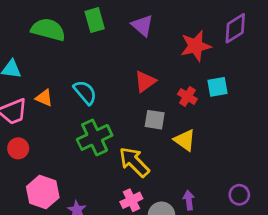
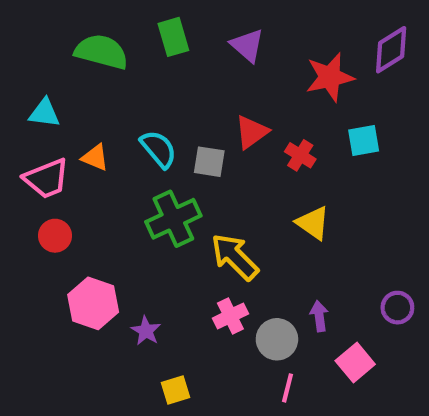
red cross: (187, 96) -> (300, 155), moved
gray square: (155, 120) -> (209, 162), moved

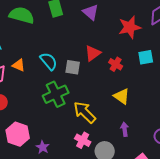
pink cross: (230, 316) -> (83, 140), turned -35
purple arrow: (319, 316) -> (125, 129), moved

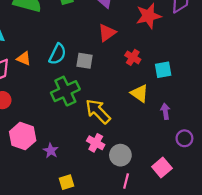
red triangle: (93, 53) -> (107, 33), moved
cyan square: (146, 57) -> (163, 70), moved
cyan semicircle: (49, 61) -> (57, 54), turned 66
purple arrow: (125, 129) -> (165, 111), moved

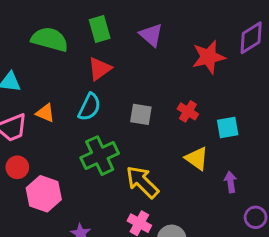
red triangle: (107, 33) -> (100, 69), moved
gray square: (84, 61) -> (141, 114), moved
pink hexagon: (23, 136) -> (44, 194), moved

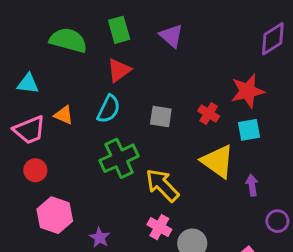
red star: (208, 57) -> (248, 91), moved
yellow triangle: (197, 158) -> (218, 161), size x1.4
pink hexagon: (44, 194) -> (55, 215), moved

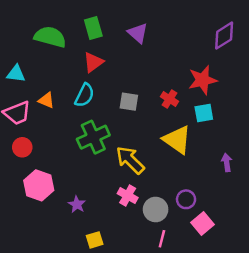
purple arrow: (252, 185) -> (227, 163), moved
purple circle: (277, 221) -> (186, 199), moved

